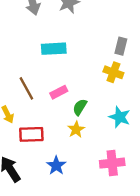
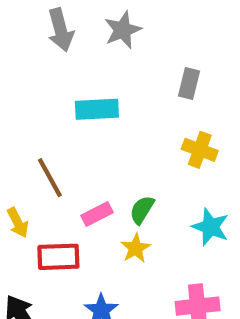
gray rectangle: (121, 46) -> (189, 83), moved
pink rectangle: (59, 92) -> (97, 214), moved

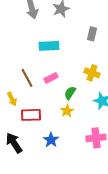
yellow cross: (200, 150) -> (92, 73), moved
pink rectangle: (97, 214) -> (51, 78), moved

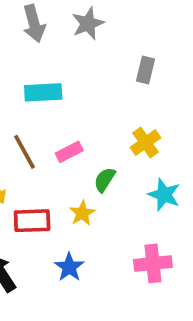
cyan rectangle: (49, 46) -> (43, 92), moved
yellow cross: (92, 73) -> (145, 143), turned 35
yellow star: (67, 111) -> (82, 213), moved

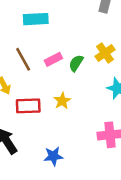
green semicircle: (105, 180) -> (76, 63), moved
blue star: (69, 267) -> (53, 156), moved, turned 30

